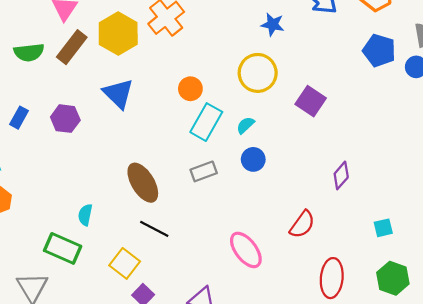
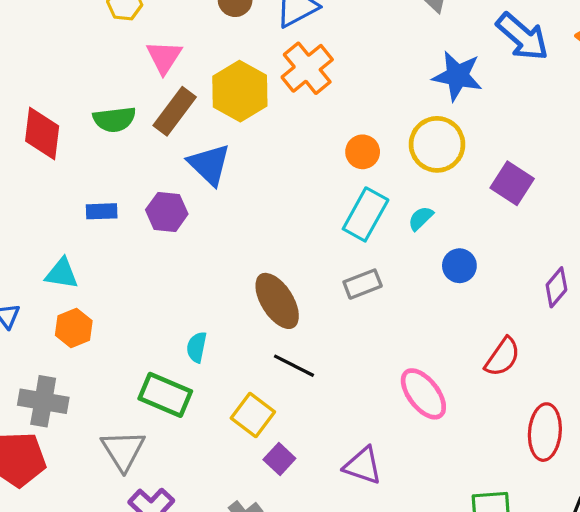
blue star: (273, 24) -> (457, 76), size x1.5
orange circle: (190, 89) -> (363, 152), moved
blue triangle: (118, 94) -> (209, 164), moved
blue rectangle: (19, 118) -> (102, 211), turned 60
blue circle: (253, 159) -> (459, 266), moved

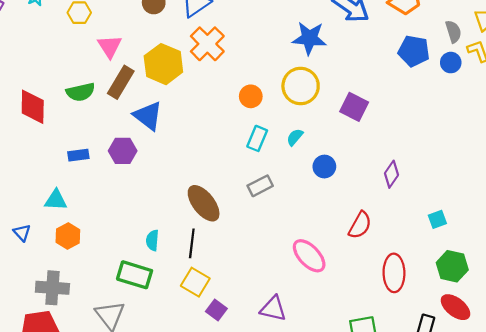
cyan rectangle: (366, 214) -> (257, 138), size x0.7
black line: (294, 366) -> (192, 243), moved, turned 76

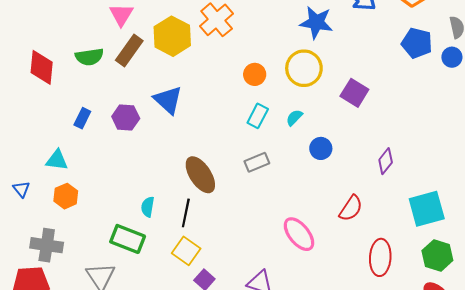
blue triangle: (148, 116) -> (168, 100), moved
blue rectangle: (78, 155) -> (82, 118), turned -60
cyan square: (437, 219) -> (427, 209), size x2.0

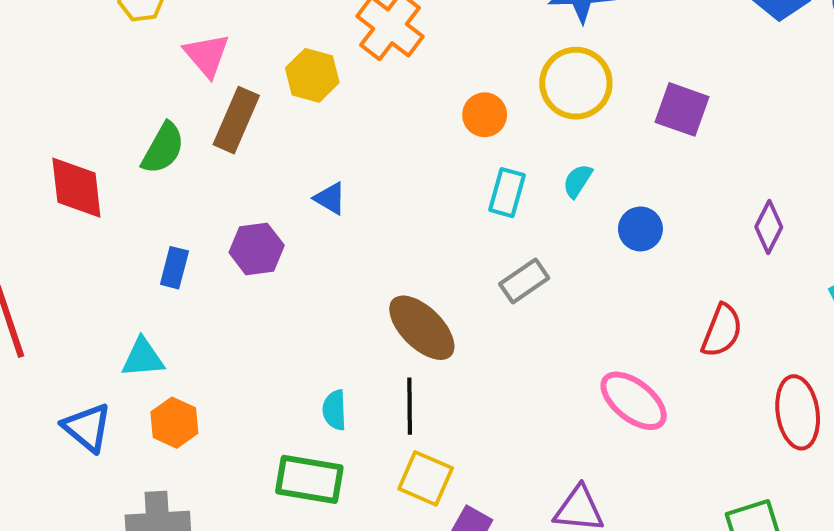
yellow hexagon: (172, 36) -> (312, 75), size x0.7
green semicircle: (89, 57) -> (163, 148), turned -40
blue triangle: (168, 100) -> (330, 198), size x0.6
blue triangle: (21, 189) -> (87, 427), size x1.5

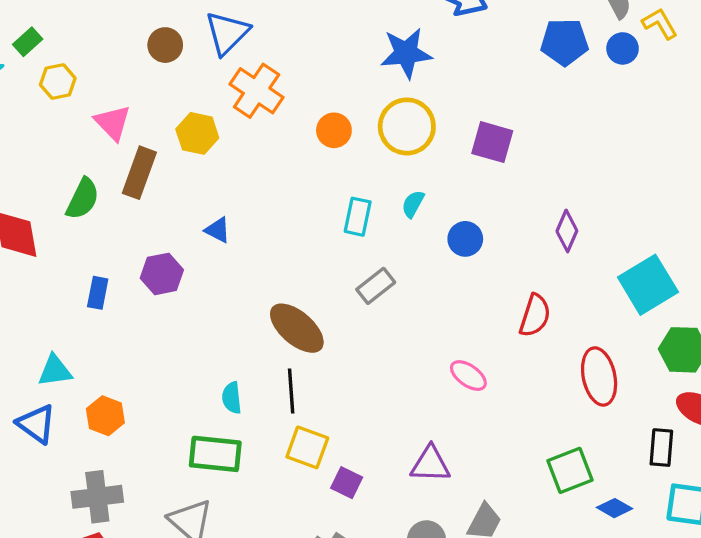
orange circle: (485, 115) -> (334, 130), moved
cyan triangle: (143, 358) -> (55, 371), moved
pink ellipse: (634, 401) -> (468, 376), size x0.7

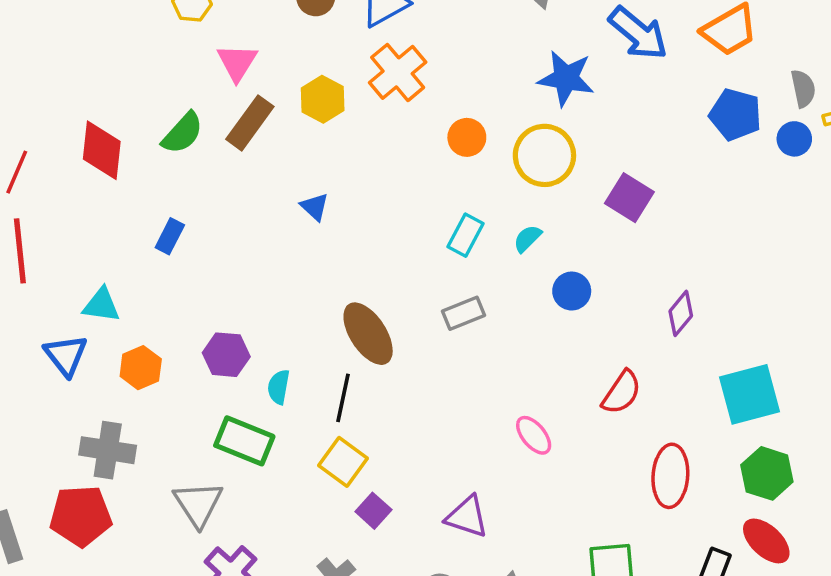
purple hexagon: (162, 274) -> (226, 355), moved

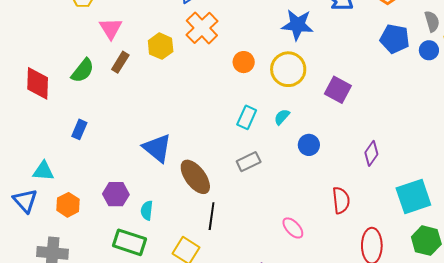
brown rectangle: (250, 123) -> (120, 62), size x0.7
blue triangle: (315, 207) -> (157, 148), moved, size x1.8
red semicircle: (622, 392) -> (341, 200), turned -36
black line: (343, 398) -> (212, 216), moved

